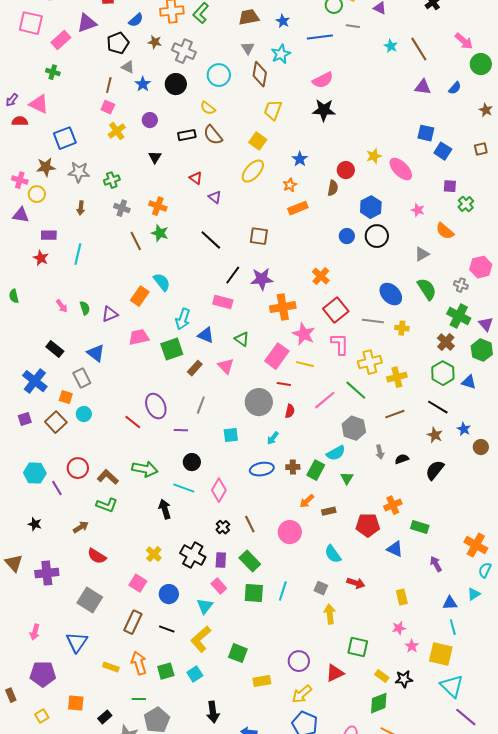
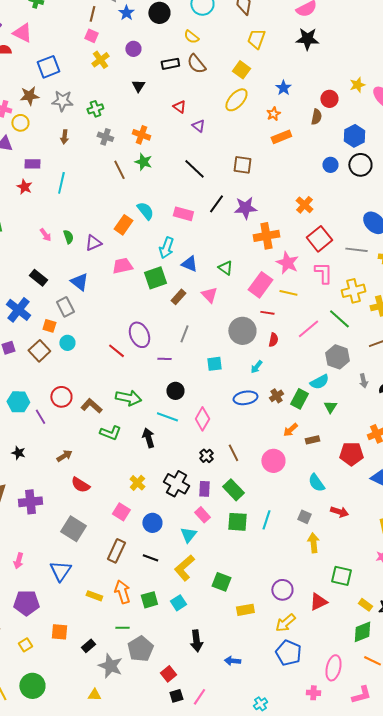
pink rectangle: (223, 302) -> (183, 214), moved
brown cross: (293, 467) -> (276, 396), turned -32
green L-shape: (107, 505) -> (110, 433), moved

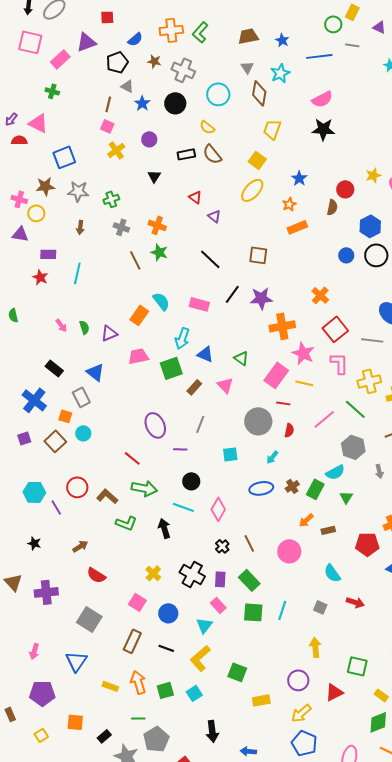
red line: (116, 351) -> (132, 458), moved
yellow arrow: (313, 543) -> (315, 647), moved

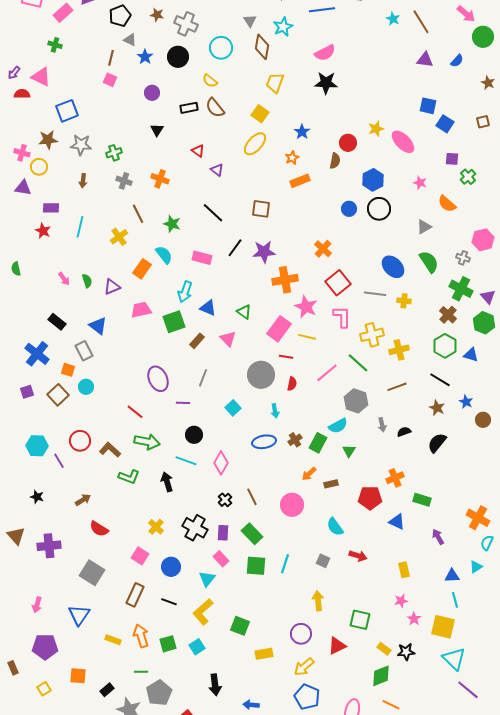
yellow cross: (116, 150) -> (119, 237), moved
green star: (159, 252) -> (172, 224), moved
cyan square: (230, 454) -> (233, 408), turned -35
cyan arrow: (272, 457) -> (275, 411), turned -48

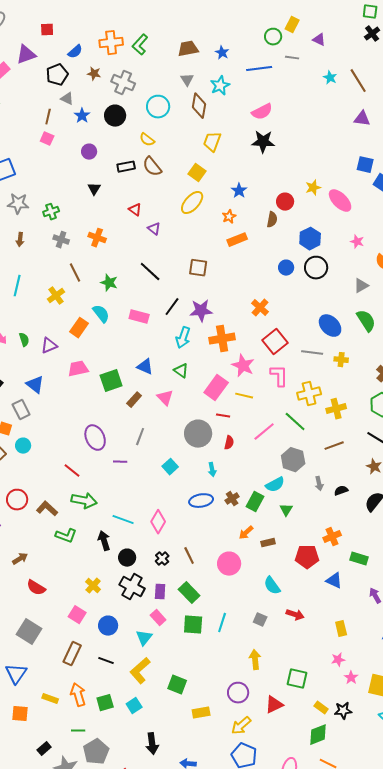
cyan arrow: (185, 292) -> (183, 338), moved
black circle: (194, 435) -> (127, 558), moved
orange square: (78, 676) -> (20, 714), moved

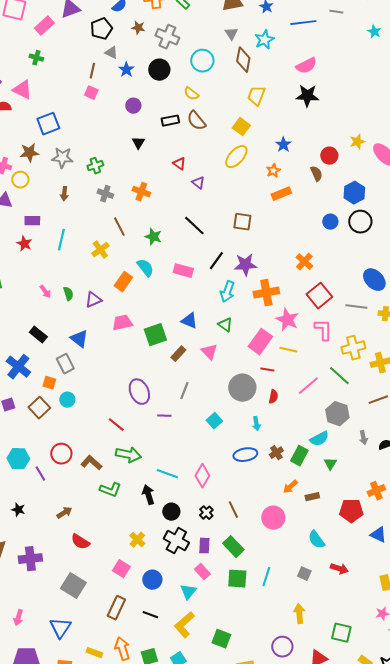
brown semicircle: (272, 220) -> (316, 174), turned -35

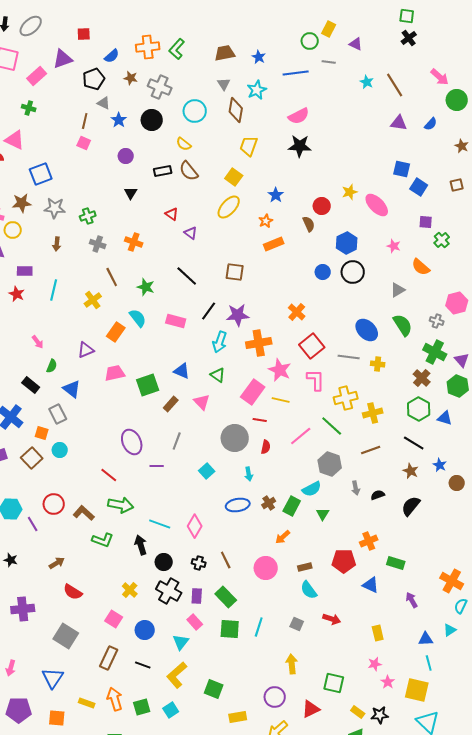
green semicircle: (68, 294) -> (52, 366), moved, turned 40
brown rectangle: (312, 497) -> (305, 567), moved
black cross: (206, 513) -> (199, 563), turned -32

